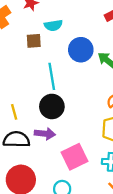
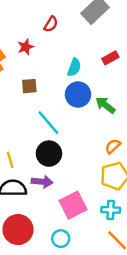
cyan semicircle: (53, 25) -> (74, 67), moved, turned -60
cyan line: (52, 76) -> (48, 122), turned -30

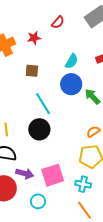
purple arrow: (42, 182) -> (25, 174), moved

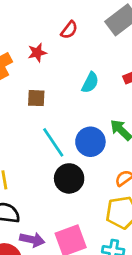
blue circle: (71, 84) -> (90, 142), moved
black circle: (39, 129) -> (69, 178), moved

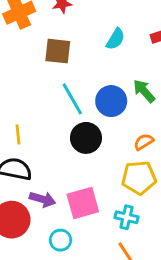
brown square: (36, 98) -> (58, 51), size x1.4

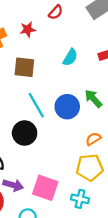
black circle: (86, 138) -> (25, 133), moved
pink square: (83, 203) -> (45, 188), turned 35

